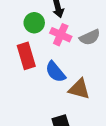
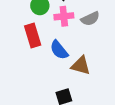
pink cross: (61, 35) -> (64, 16), turned -30

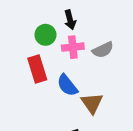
brown triangle: (81, 66) -> (92, 103), turned 40

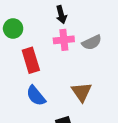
green circle: (45, 35) -> (13, 29), moved
blue semicircle: (67, 85) -> (36, 96), moved

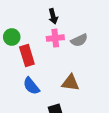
green circle: (13, 29) -> (12, 37), moved
brown triangle: (82, 92) -> (70, 83), turned -48

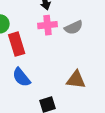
brown triangle: (70, 83) -> (76, 80), moved

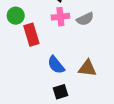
blue semicircle: (21, 77) -> (56, 65), moved

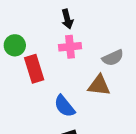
gray semicircle: (85, 19) -> (113, 58), moved
brown triangle: (87, 68) -> (99, 85), moved

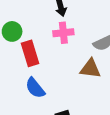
blue semicircle: (65, 106) -> (35, 88), moved

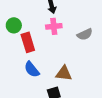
brown triangle: (90, 69) -> (64, 73), moved

